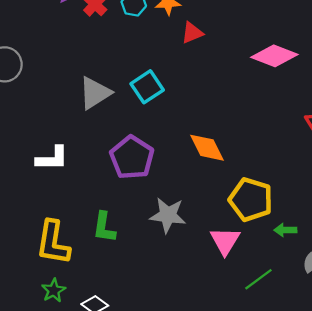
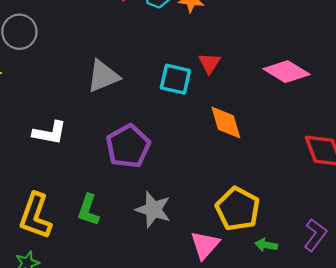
red triangle: (192, 33) -> (209, 63), moved, turned -45
cyan square: (147, 87) -> (175, 79), moved, turned 36
orange diamond: (207, 148) -> (226, 122), moved

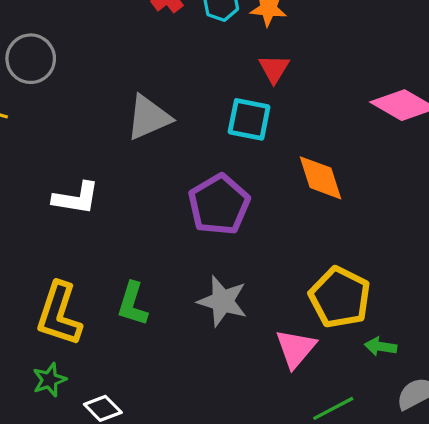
red triangle: (209, 63) -> (274, 69), moved
purple pentagon: (128, 146) -> (219, 205), moved

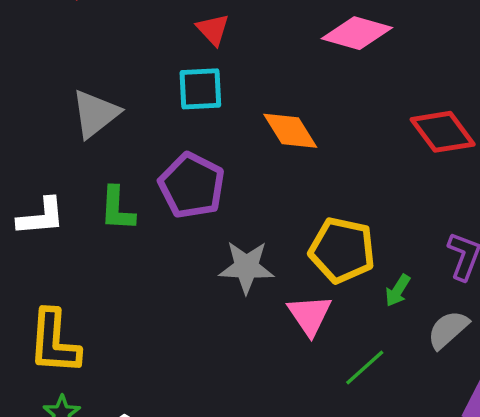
gray star: (223, 301) -> (246, 267), moved
green L-shape: (133, 304) -> (117, 209), moved
green arrow: (381, 347) -> (398, 290), turned -52

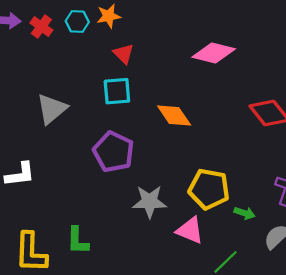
green L-shape: (117, 209) -> (78, 241), moved
green arrow: (398, 290) -> (245, 213), turned -102
pink triangle: (310, 315) -> (190, 230), turned -32

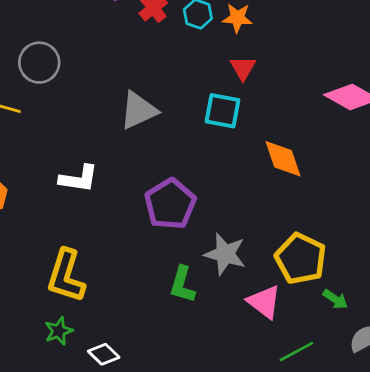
purple pentagon: (114, 152) -> (170, 204), moved
green L-shape: (78, 241) -> (182, 284), moved

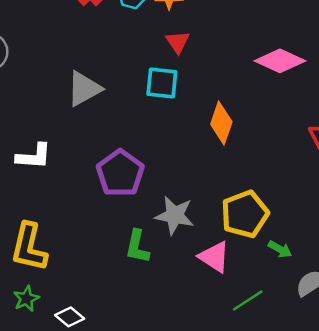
orange diamond: (283, 159) -> (221, 123), turned 42
yellow pentagon: (301, 259) -> (245, 214), turned 30

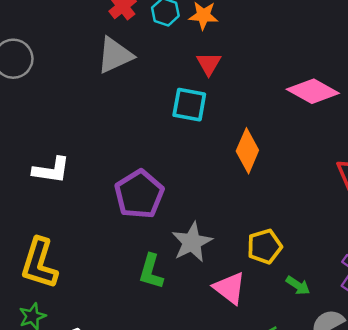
gray triangle: (84, 89) -> (115, 55), moved
yellow pentagon: (245, 214) -> (264, 246), size x0.7
gray star: (175, 215) -> (192, 242), turned 30

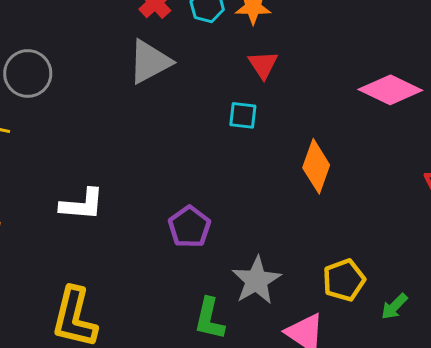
cyan square: (189, 105) -> (243, 115), size x0.7
purple pentagon: (139, 194) -> (189, 227), size x0.7
green arrow: (298, 285) -> (394, 306), moved, turned 105

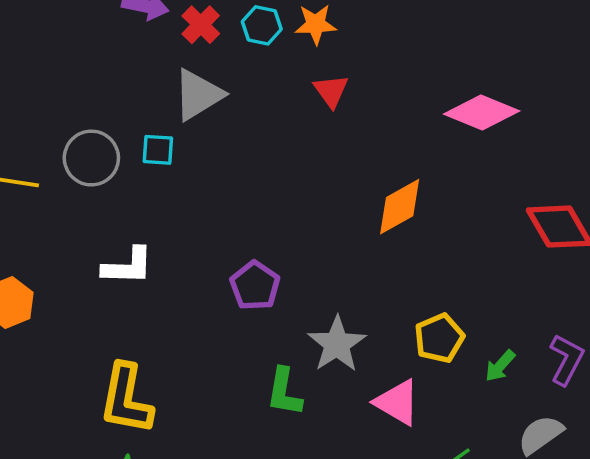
gray circle: (28, 73) -> (91, 158), moved
cyan square: (243, 115) -> (158, 150), moved
orange diamond: (316, 166) -> (400, 207), turned 44

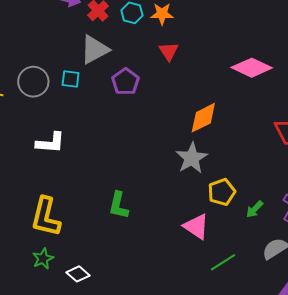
purple pentagon: (255, 286) -> (126, 82), moved
gray star: (337, 344) -> (192, 158), moved
green L-shape: (284, 392) -> (119, 205), moved

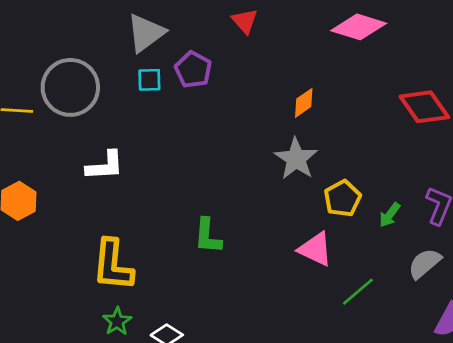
cyan square: (71, 79) -> (149, 80), moved
gray circle: (33, 82) -> (70, 87), size x1.4
orange diamond: (203, 118) -> (304, 103), size x0.7

